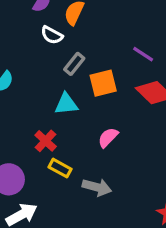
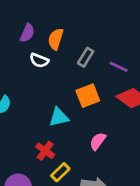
gray rectangle: (74, 64) -> (86, 57), moved
yellow rectangle: (60, 168) -> (60, 172), turned -66

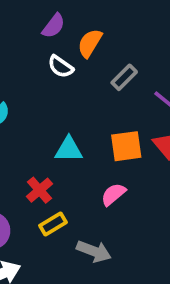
orange square: (88, 96) -> (126, 146), moved

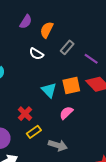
white semicircle: (61, 67) -> (36, 54), moved
cyan triangle: (69, 149) -> (49, 90), moved, turned 49

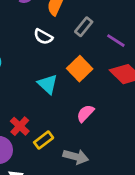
orange square: (71, 86) -> (80, 69), moved, turned -30
cyan triangle: (49, 90) -> (48, 84), moved
red cross: (25, 114) -> (20, 126), moved

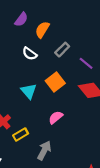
gray arrow: (76, 157) -> (44, 150), turned -84

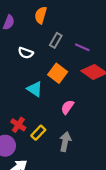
orange semicircle: (42, 30) -> (41, 15), moved

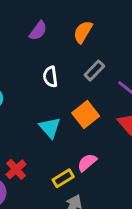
white semicircle: (26, 53) -> (50, 77), turned 48
yellow rectangle: (38, 133) -> (63, 178), moved

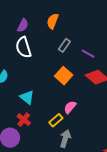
white semicircle: (50, 77) -> (23, 47), moved, size x1.5
cyan triangle: (50, 128) -> (27, 97), moved

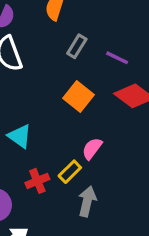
red cross: (24, 120) -> (37, 181), moved, turned 32

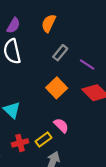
pink semicircle: (92, 149) -> (61, 125), turned 91

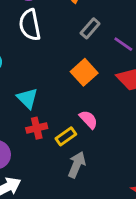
red cross: (20, 143) -> (37, 128), moved

